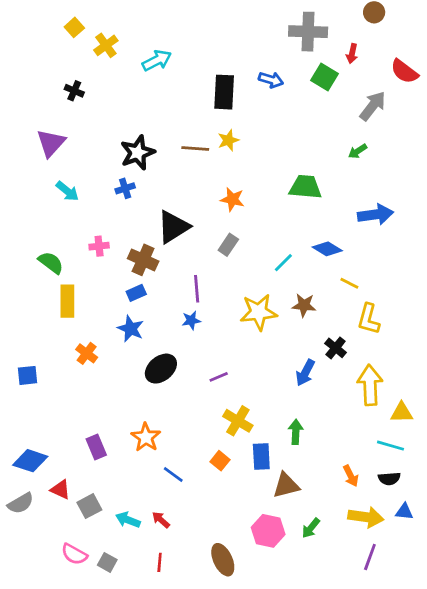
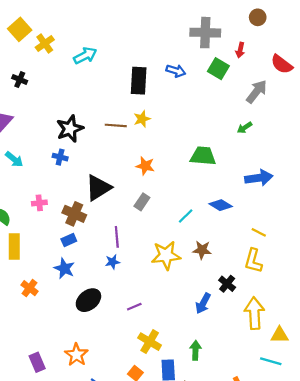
yellow square: (74, 27) -> (20, 29), size x1.5
blue cross: (125, 188) -> (60, 157), turned 32
yellow line: (349, 283) -> (259, 232), moved

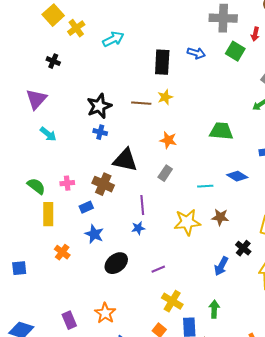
blue cross: (60, 157) -> (100, 132), moved
black triangle: (98, 188) -> (125, 160), turned 44
pink cross: (39, 203) -> (67, 183), moved
cyan line: (186, 216) -> (205, 186), turned 42
blue rectangle: (69, 240) -> (86, 207), moved

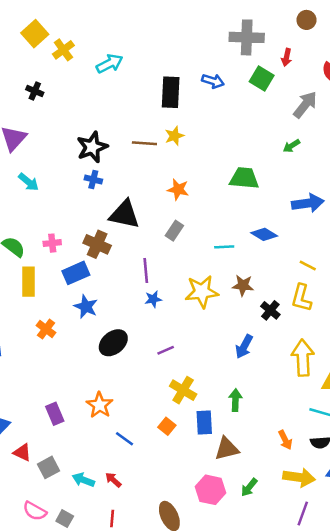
blue rectangle: (86, 207) -> (76, 273), size x1.5
blue star: (138, 228) -> (153, 299), moved
black cross: (243, 248) -> (270, 310), moved

